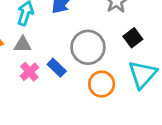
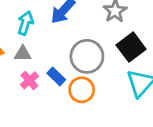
black square: (133, 38) -> (131, 47), size x1.5
orange circle: (102, 84) -> (82, 90), moved

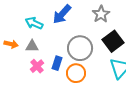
cyan arrow: (25, 23) -> (34, 23), turned -84
blue rectangle: (56, 76) -> (57, 63), turned 64

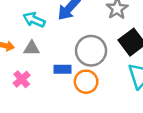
blue rectangle: (57, 63) -> (63, 69), turned 72
pink cross: (37, 66) -> (22, 79), moved

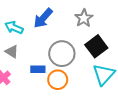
gray triangle: (32, 48) -> (12, 52), turned 32

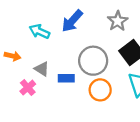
gray triangle: (12, 52) -> (42, 69), moved
orange circle: (58, 80) -> (100, 90), moved

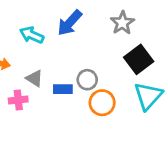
gray circle: (93, 61) -> (87, 80), moved, size x0.6
pink cross: (28, 88) -> (18, 100), turned 35

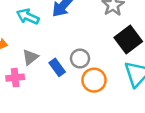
gray triangle: (34, 78) -> (30, 57), turned 48
blue rectangle: (63, 89) -> (57, 67), turned 54

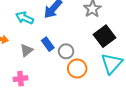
blue rectangle: (57, 67) -> (48, 44), moved
pink cross: (15, 78) -> (21, 79), moved

